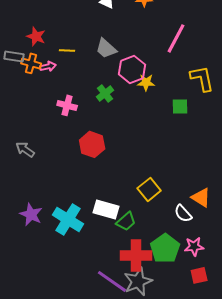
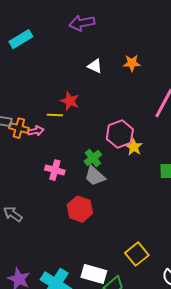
red star: (36, 36) -> (70, 101), moved
gray trapezoid: (106, 48) -> (95, 176), moved
yellow star: (146, 82) -> (134, 147), turned 30

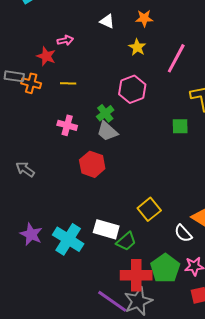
red star: (70, 101) -> (46, 56), moved
yellow line: (55, 115) -> (68, 83), moved
pink arrow: (36, 131) -> (65, 40), moved
yellow star: (134, 147) -> (137, 47), moved

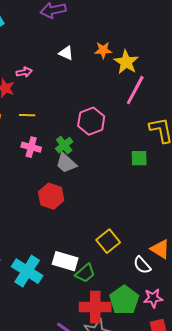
yellow star: (137, 47) -> (126, 62), moved, size x1.4
pink cross: (67, 125) -> (31, 147), moved

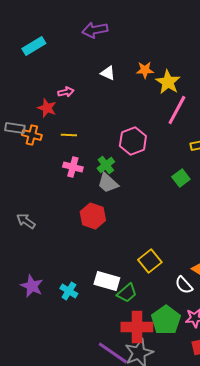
green square: (139, 158) -> (181, 178), turned -36
cyan cross: (27, 271) -> (69, 291), size x0.6

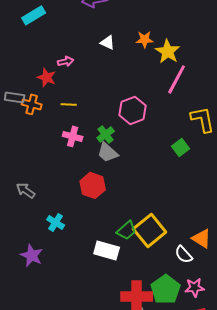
yellow square: (150, 261) -> (150, 230), size x1.4
cyan cross: (69, 291) -> (56, 222), moved
green trapezoid: (127, 293) -> (127, 230), moved

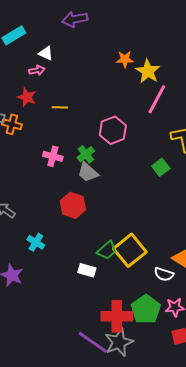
white triangle: (108, 42) -> (46, 53), moved
pink arrow: (66, 61) -> (37, 70), moved
yellow line: (69, 104) -> (60, 107), moved
white rectangle: (107, 250) -> (87, 270), size x0.7
white semicircle: (184, 254) -> (164, 274), turned -30

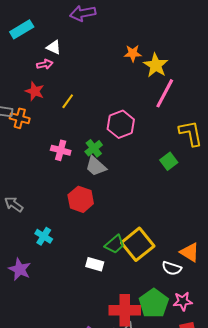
yellow line: (60, 107) -> (68, 101), turned -56

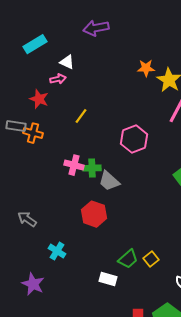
red star: (35, 91) -> (39, 99), moved
green cross: (94, 148) -> (92, 168), moved, turned 36
yellow square: (138, 244) -> (151, 259), size x0.5

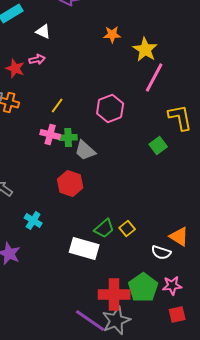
orange star: (146, 68) -> (112, 34), moved
pink arrow: (58, 79) -> (37, 60), moved
yellow line: (81, 116) -> (57, 106), moved
white rectangle: (108, 279) -> (84, 248), size x1.6

